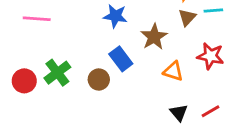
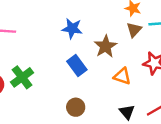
brown circle: (99, 79) -> (76, 107), moved

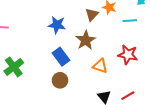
brown triangle: (134, 30) -> (92, 15), moved
brown circle: (76, 107) -> (60, 80), moved

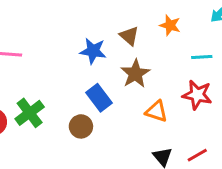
brown triangle: (92, 15) -> (129, 36), moved, turned -32
cyan line: (130, 21) -> (202, 57), moved
brown circle: (60, 80) -> (81, 126), moved

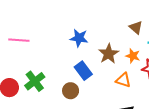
orange star: (170, 25) -> (133, 56), moved
brown triangle: (129, 36) -> (136, 27), moved

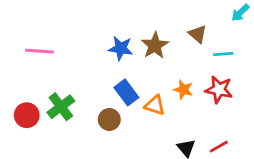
brown star: (109, 54) -> (155, 45), moved
orange star: (133, 56) -> (183, 90), moved
orange triangle: (123, 80) -> (155, 105), moved

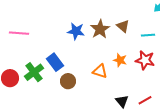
brown triangle: (198, 34) -> (123, 26), moved
blue rectangle: (126, 92) -> (55, 62), moved

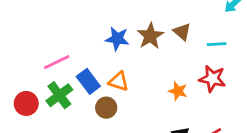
pink line: (19, 33) -> (57, 62), moved, turned -30
orange star: (120, 60) -> (178, 91), moved
orange triangle: (100, 71) -> (119, 81), moved

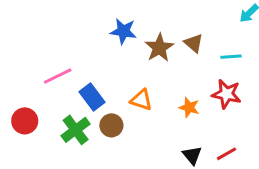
blue star: (117, 39) -> (123, 31), moved
orange triangle: (119, 81) -> (141, 100), moved
green cross: (59, 95) -> (76, 130), moved

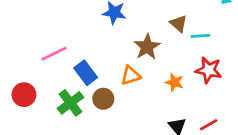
brown star: (159, 48) -> (147, 47), moved
cyan line: (231, 57) -> (200, 36), moved
orange triangle: (141, 100) -> (131, 76), turned -35

